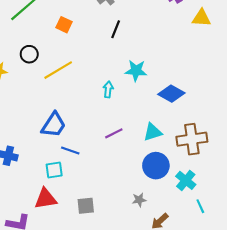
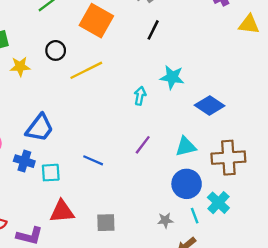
orange square: (64, 25) -> (96, 21), size x1.8
blue trapezoid: (54, 125) -> (40, 128), moved
purple line: (114, 133) -> (143, 145), turned -30
cyan square: (54, 170) -> (51, 173), moved
cyan line: (200, 206) -> (195, 216), moved

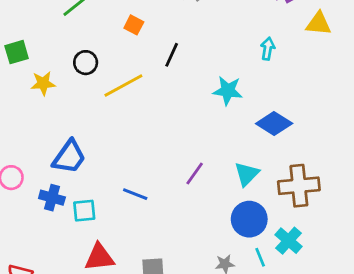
orange square: (96, 21) -> (134, 25), size x0.5
black line: (153, 30) -> (172, 55), moved
cyan arrow: (140, 96) -> (268, 49), moved
cyan triangle: (186, 147) -> (247, 174), turned -30

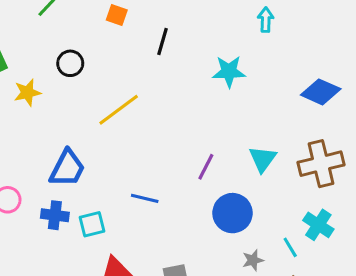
yellow line: (123, 85) -> (119, 110), moved
blue diamond: (274, 123) -> (321, 92), moved
blue circle: (249, 219) -> (232, 213), moved

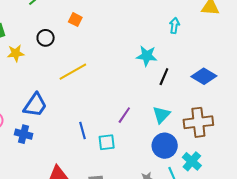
orange square: (117, 15) -> (75, 20), moved
black line: (162, 42) -> (164, 77), moved
blue line: (145, 198) -> (82, 130), turned 54
blue circle: (232, 213) -> (165, 146), moved
cyan square: (92, 224) -> (107, 142), moved

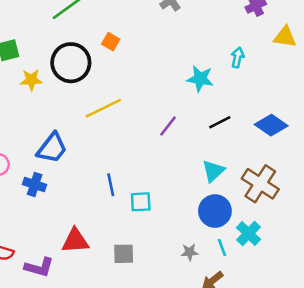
black circle: (46, 38) -> (71, 63), size x1.8
cyan star: (147, 56) -> (200, 79), moved
black line: (164, 77) -> (220, 122), turned 36
purple line: (124, 115) -> (168, 126), moved
brown cross: (198, 122) -> (260, 184), turned 36

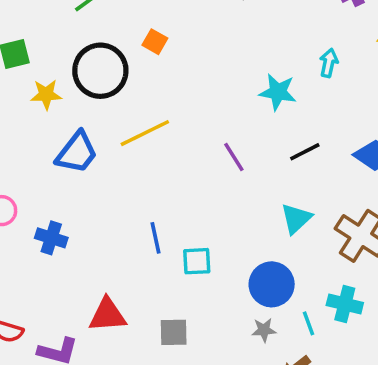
purple line: (168, 126) -> (234, 157), turned -70
blue trapezoid: (52, 148) -> (77, 153), moved
blue circle: (215, 211) -> (272, 284), moved
cyan cross: (249, 233) -> (345, 304), turned -30

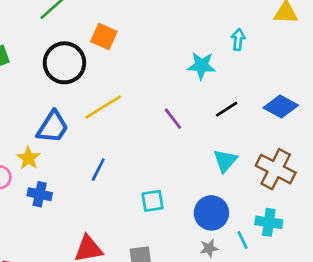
orange square: (155, 42) -> (104, 37), size x1.4
yellow star: (46, 94) -> (28, 158), moved, turned -30
blue line: (156, 238) -> (98, 170), moved, turned 45

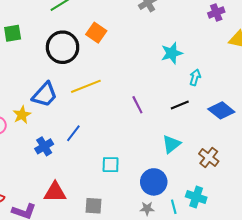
cyan arrow: (238, 39) -> (195, 77), moved
cyan star: (202, 66) -> (172, 53), moved, turned -30
brown cross: (276, 169) -> (209, 157), size x0.7
blue cross: (40, 194) -> (44, 146), moved, turned 36

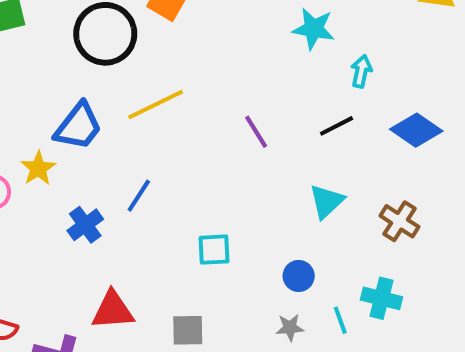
cyan star: (172, 53) -> (314, 29), turned 30
blue circle: (154, 182) -> (299, 276), size x0.6

